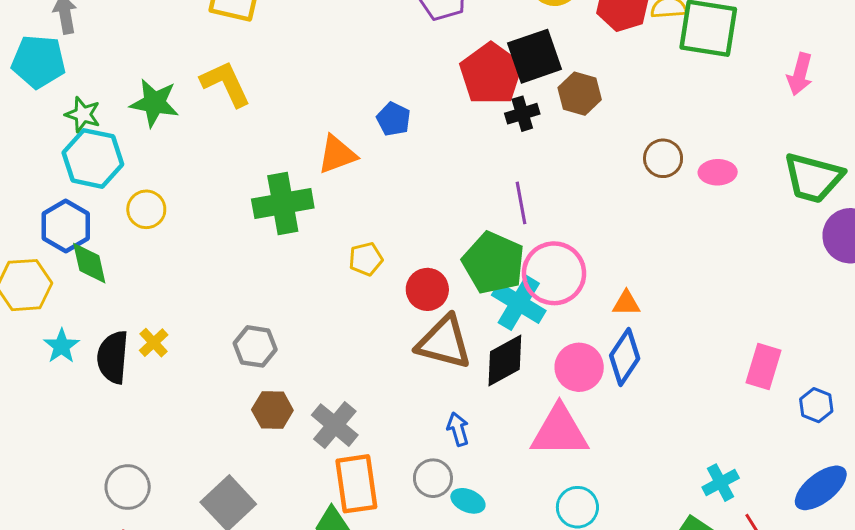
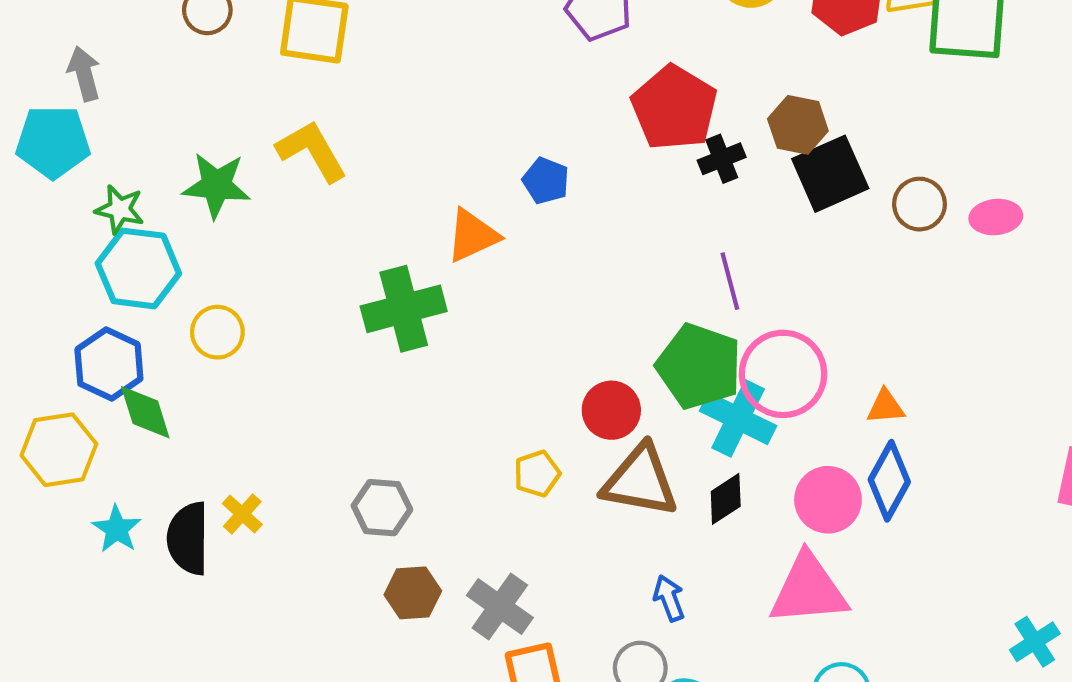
black square: (535, 56) -> (830, 174), moved
yellow pentagon: (366, 259) -> (537, 474), moved
black diamond: (505, 361) -> (726, 499), size x0.7

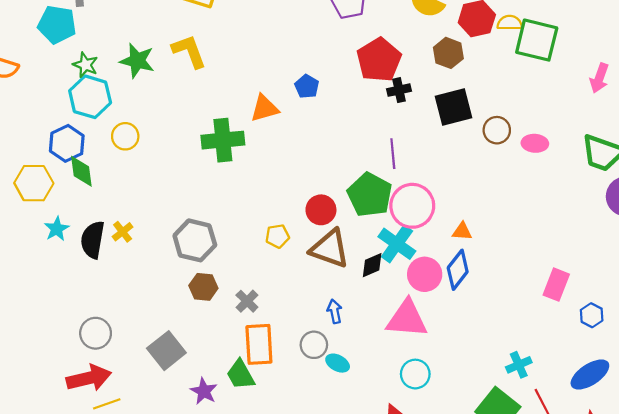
brown hexagon: (798, 125) -> (448, 53), moved
cyan cross: (738, 418) -> (397, 244), moved
gray hexagon: (382, 508) -> (195, 240), size x1.4
gray cross: (500, 606) -> (247, 301), size x0.7

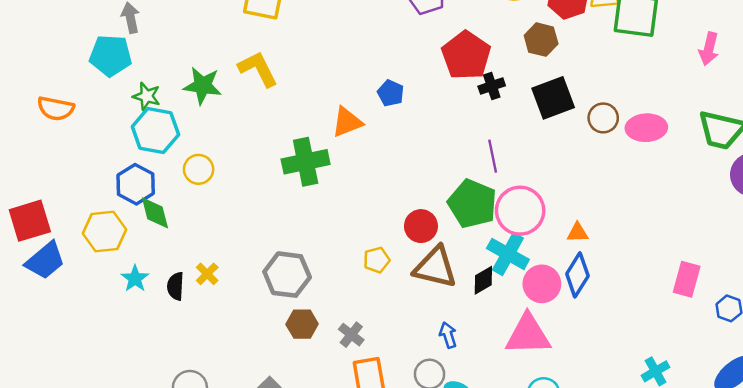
pink ellipse: (535, 143) -> (646, 128), size x1.4
black semicircle: (93, 240) -> (176, 286), size x0.7

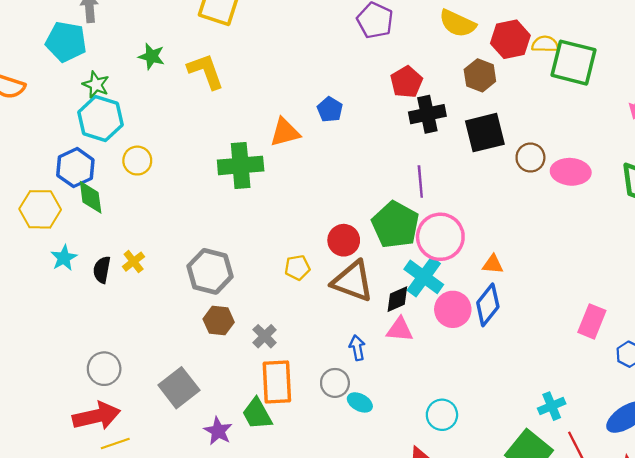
red pentagon: (466, 55) -> (406, 82), size x0.7
green star: (203, 86) -> (152, 56), moved, size x0.7
black cross: (492, 86) -> (427, 114), size x1.4
pink triangle: (528, 335) -> (400, 329), moved, size x0.6

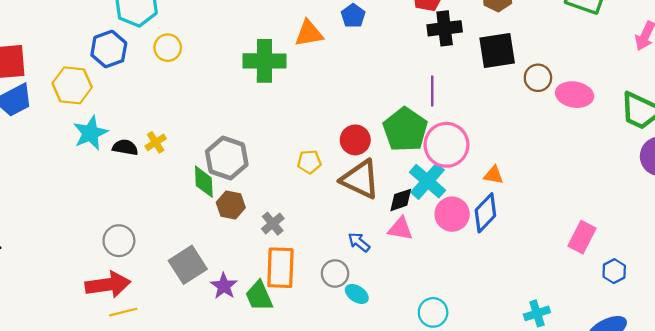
green diamond: (91, 197) -> (204, 182), moved
cyan star: (64, 258) -> (90, 133), size x1.4
black semicircle: (102, 270) -> (125, 147), turned 85
blue arrow: (357, 348) -> (359, 242), turned -45
purple star: (218, 431) -> (224, 286), moved

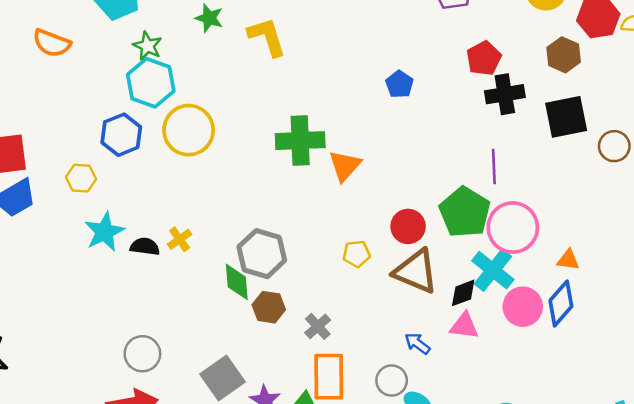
orange triangle: (309, 33) -> (345, 166), moved, turned -36
yellow circle: (168, 48) -> (189, 130), size x1.6
yellow hexagon: (72, 85) -> (81, 178), size x0.7

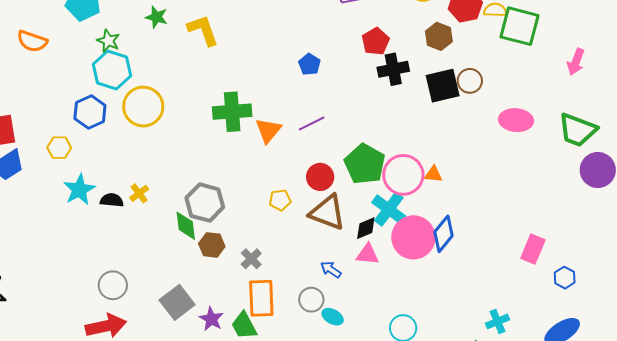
brown circle: (614, 146) -> (470, 81), moved
purple line: (494, 167) -> (312, 123), moved, turned 68
orange triangle: (568, 260) -> (433, 174), moved
pink circle: (523, 307) -> (413, 237), size x1.4

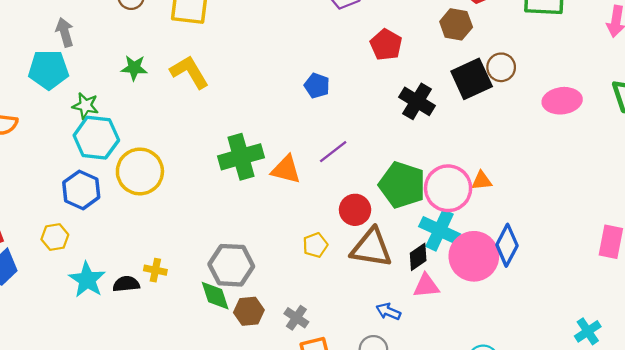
black cross: (393, 69) -> (417, 101), moved, turned -36
orange triangle: (268, 130) -> (286, 170), turned -44
yellow cross: (139, 193) -> (155, 270), turned -30

